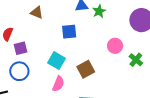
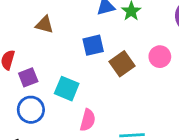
cyan square: (56, 61) -> (67, 89), moved
brown square: (86, 69) -> (122, 64), moved

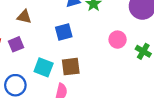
brown square: (122, 64) -> (71, 67), moved, turned 30
purple square: (28, 77) -> (16, 44), moved

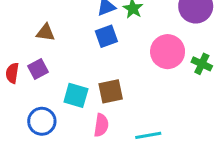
blue square: (64, 32) -> (106, 36), moved
pink circle: (118, 40) -> (168, 52), size x1.5

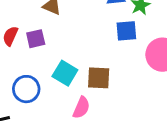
blue square: (106, 36) -> (126, 31), moved

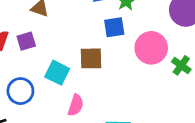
brown square: (99, 78) -> (91, 58), moved

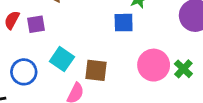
pink circle: (151, 48) -> (154, 65), moved
brown square: (91, 58) -> (96, 70), moved

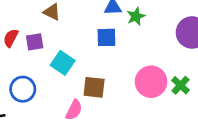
blue square: (124, 23) -> (106, 37), moved
cyan square: (62, 59) -> (63, 63), moved

